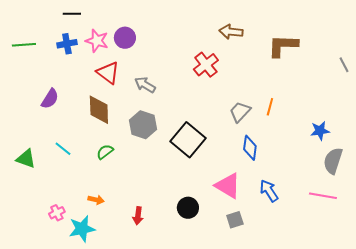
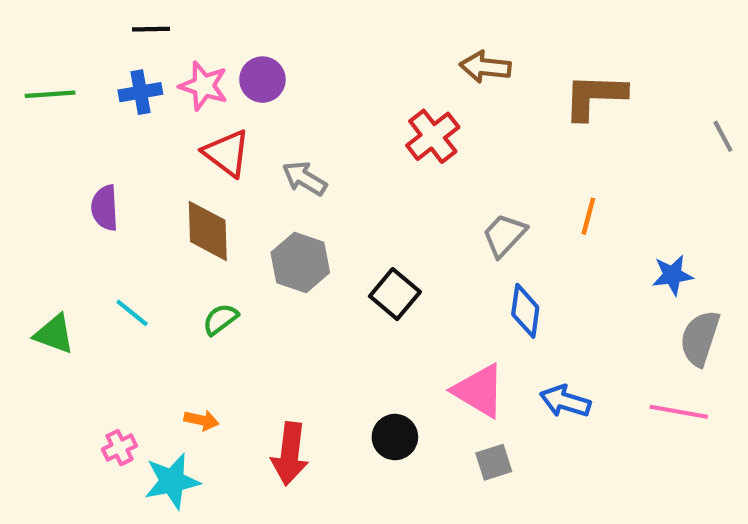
purple semicircle: (50, 99) -> (105, 208), turned 145
orange line: (270, 107) -> (588, 216), moved
black square: (188, 140) -> (395, 294), size x0.7
blue arrow: (269, 191) -> (565, 401), turned -40
red arrow: (138, 216) -> (290, 454), size x1.6

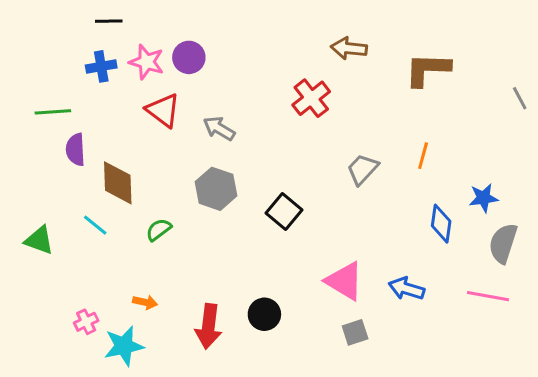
green line: (50, 94) -> (53, 112), moved
brown diamond: (208, 231) -> (118, 183), moved
blue diamond: (525, 311) -> (441, 224), moved
black circle: (395, 437) -> (264, 314), moved

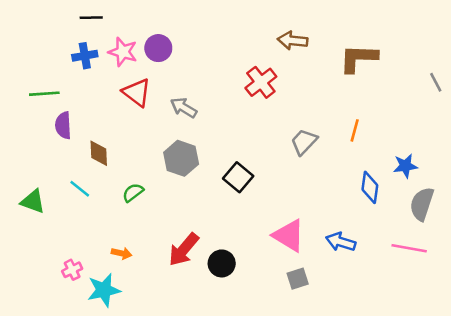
brown diamond: (118, 183) -> (99, 153), size x0.7
red arrow: (208, 326) -> (184, 250), moved, turned 33

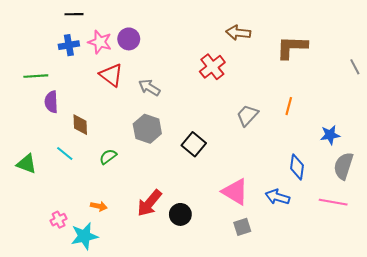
blue diamond: (370, 187) -> (297, 167), moved

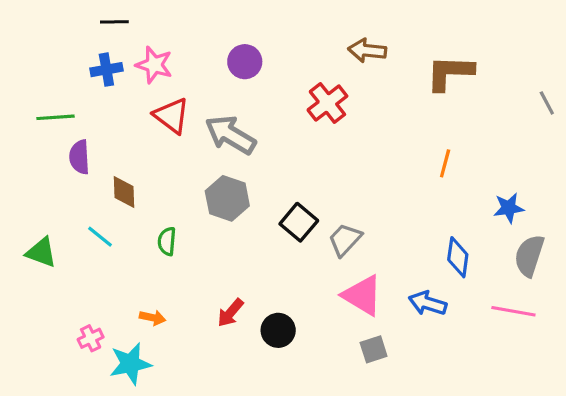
purple circle: (129, 39) -> (245, 62), moved
gray arrow: (149, 87) -> (230, 135), size x1.5
gray trapezoid: (247, 115) -> (345, 240), moved
green semicircle: (108, 157) -> (167, 241), turned -48
red arrow: (149, 203) -> (230, 313), size x0.7

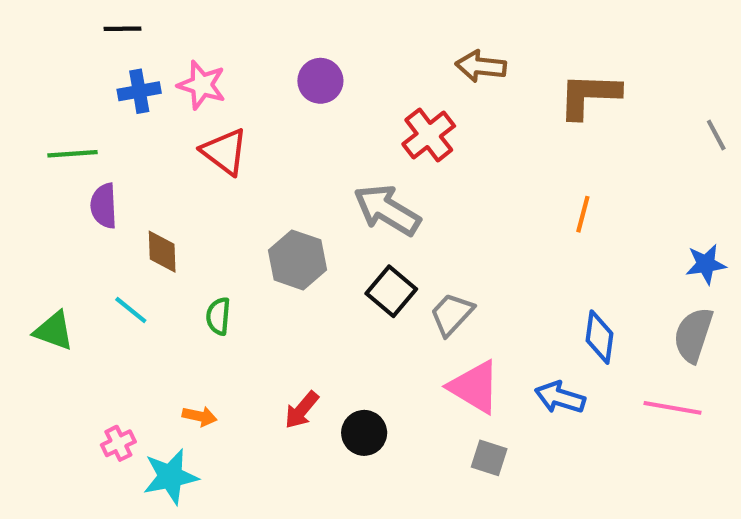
black line: (114, 22) -> (123, 29), moved
gray arrow: (230, 135) -> (387, 210), moved
blue star: (509, 208) -> (706, 264), moved
gray square: (374, 349) -> (489, 458), turned 36

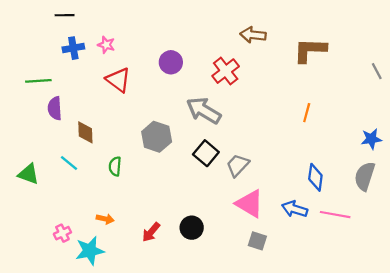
purple circle: (320, 81) -> (171, 62), moved
pink star: (202, 85) -> (106, 45), size x0.7
pink line: (672, 408) -> (335, 215), moved
red arrow: (302, 410) -> (151, 232), moved

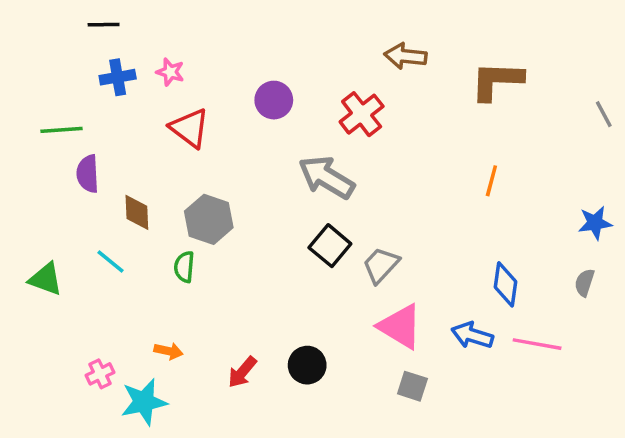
gray hexagon: (157, 137) -> (209, 219), moved
gray semicircle: (365, 176) -> (584, 283), size x0.6

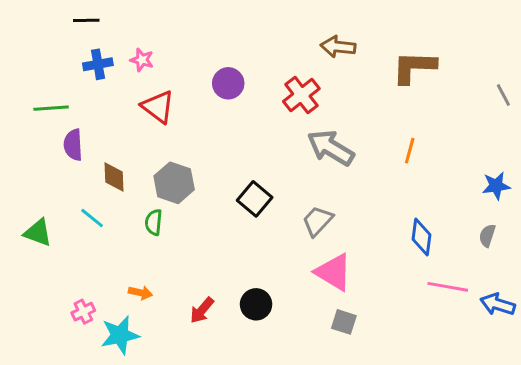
gray arrow: (326, 177) -> (331, 148), moved
black square: (330, 246) -> (255, 199), moved
blue arrow: (472, 335) -> (498, 304), moved

